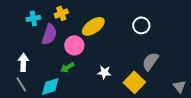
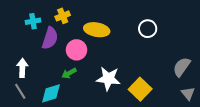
yellow ellipse: (93, 26) -> (97, 30), turned 45
gray semicircle: (150, 61) -> (182, 67), moved
white star: (104, 72) -> (108, 79), size x1.6

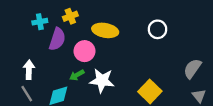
white star: (108, 79) -> (102, 81), moved

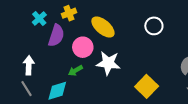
cyan cross: (40, 22) -> (39, 19), turned -32
yellow ellipse: (105, 30) -> (103, 27), turned 30
white star: (102, 81) -> (108, 63), moved

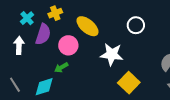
white star: (108, 63) -> (112, 54), moved
white arrow: (29, 65) -> (19, 45), moved

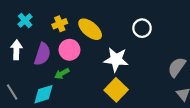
yellow cross: (55, 13) -> (60, 24), moved
purple semicircle: (43, 34) -> (42, 54), moved
yellow square: (129, 83) -> (116, 90), moved

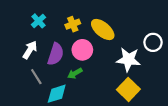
white circle: (142, 28) -> (153, 42), moved
white arrow: (16, 50) -> (30, 50), turned 30
gray line: (12, 92) -> (36, 77), moved

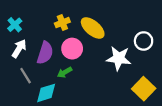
cyan cross: (38, 21) -> (15, 25), moved
yellow square: (128, 89) -> (144, 89), moved

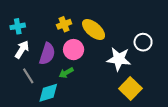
cyan cross: (15, 25) -> (18, 26), turned 32
yellow square: (144, 89) -> (130, 89), moved

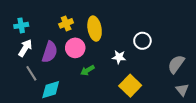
yellow ellipse: (94, 30) -> (95, 29), turned 40
white star: (119, 59) -> (119, 57), size x0.6
green arrow: (66, 73) -> (87, 70), moved

